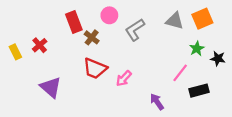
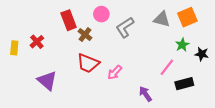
yellow rectangle: (15, 52) -> (14, 48), turned 32

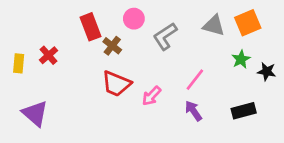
pink line: (167, 67) -> (195, 80), moved
purple triangle: (47, 81) -> (35, 114), moved
purple arrow: (145, 94) -> (193, 111), moved

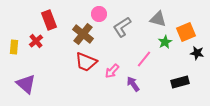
orange square: (248, 23) -> (186, 32), moved
red rectangle: (91, 27) -> (49, 20), moved
brown cross: (112, 46) -> (83, 34), size x1.5
green star: (241, 59) -> (165, 42), moved
purple arrow: (193, 111) -> (133, 84), moved

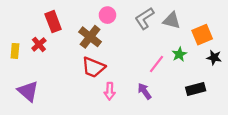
gray L-shape: (122, 27) -> (144, 18), moved
green star: (165, 42) -> (179, 54), moved
pink arrow: (112, 71) -> (110, 91), moved, turned -42

